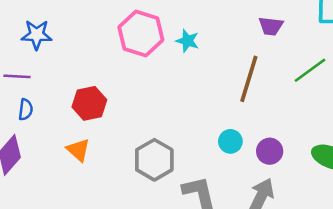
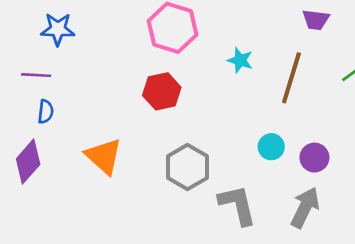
cyan star: (187, 41) -> (240, 60), moved
red hexagon: (89, 103) -> (162, 91), moved
orange triangle: (78, 150) -> (104, 156), size x1.4

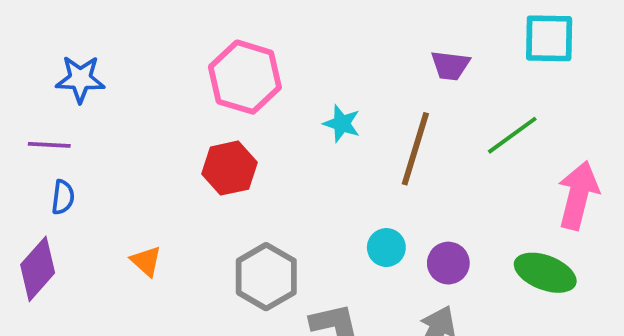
orange triangle: (104, 156) -> (146, 261), size x0.6

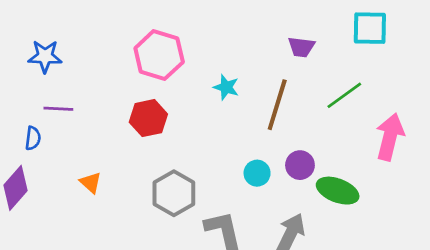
purple line: (49, 145) -> (58, 109), moved
purple circle: (448, 263) -> (300, 165), moved
green ellipse: (545, 273) -> (338, 191), moved

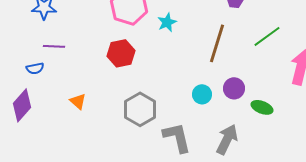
cyan star: (226, 87) -> (167, 22), moved, turned 30
blue semicircle: (33, 138) -> (35, 68), turned 72
green ellipse: (338, 191) -> (262, 107), size x0.7

